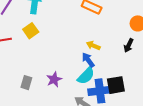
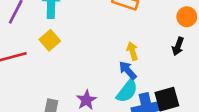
yellow arrow: (93, 46) -> (132, 51), turned 56

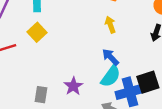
yellow arrow: (132, 51) -> (110, 25), moved

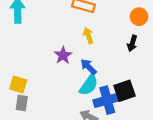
yellow square: (37, 32) -> (18, 85), moved, turned -30
purple star: (73, 86) -> (63, 55), moved

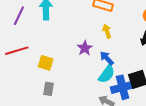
yellow square: (18, 85) -> (46, 63), moved

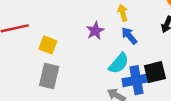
blue arrow: (107, 58) -> (129, 36), moved
gray rectangle: (49, 89) -> (49, 76), size x1.5

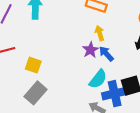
purple star: (95, 31) -> (90, 50), moved
gray rectangle: (49, 76) -> (35, 93), turned 30

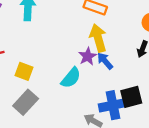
yellow arrow: (100, 33) -> (98, 38), size x1.6
cyan semicircle: (98, 79) -> (71, 78), moved

